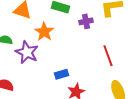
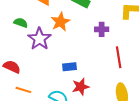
purple cross: (86, 21) -> (102, 29), moved

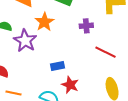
red line: (119, 57) -> (106, 52), turned -50
red star: (81, 87) -> (70, 85), turned -30

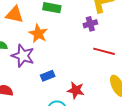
purple cross: (86, 26) -> (90, 24), moved
blue rectangle: (57, 66) -> (48, 76), moved

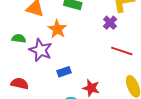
purple cross: (90, 24) -> (110, 23), turned -32

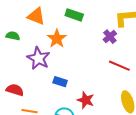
green semicircle: (19, 38) -> (13, 36), moved
blue rectangle: (64, 72) -> (60, 82), turned 32

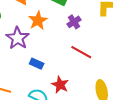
purple cross: (110, 37) -> (74, 22), moved
red line: (119, 66) -> (81, 52), moved

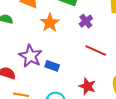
purple star: (18, 38) -> (30, 56), moved
red star: (60, 85) -> (87, 86), moved

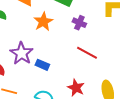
purple cross: (86, 21) -> (79, 23), turned -32

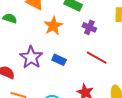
blue rectangle: (42, 65) -> (59, 60), moved

